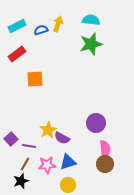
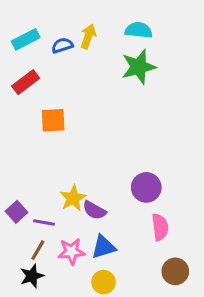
brown circle: (105, 164) -> (175, 271), moved

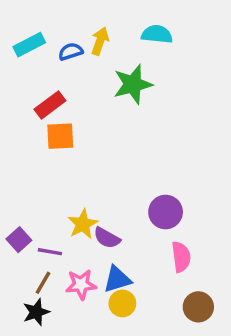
green star: (139, 67) -> (133, 84), moved
red rectangle: (26, 82) -> (50, 105), moved
yellow circle: (104, 282) -> (122, 303), moved

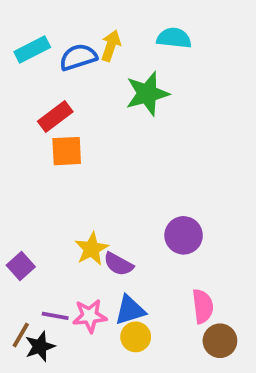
blue semicircle: (71, 52) -> (78, 57), size x1.4
purple line: (50, 252) -> (55, 316), moved
pink semicircle: (181, 257) -> (203, 306), moved
brown line: (43, 283) -> (21, 335), moved

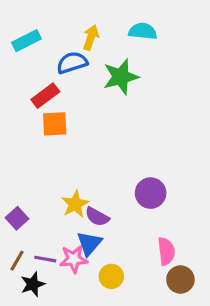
blue semicircle: (78, 57) -> (72, 63), moved
blue triangle: (130, 310) -> (89, 243), moved, turned -32
brown line: (21, 335) -> (17, 261), moved

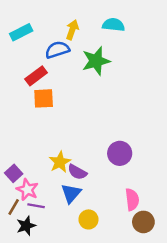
pink star: (74, 259) -> (27, 190), moved, turned 30

